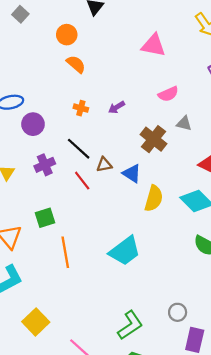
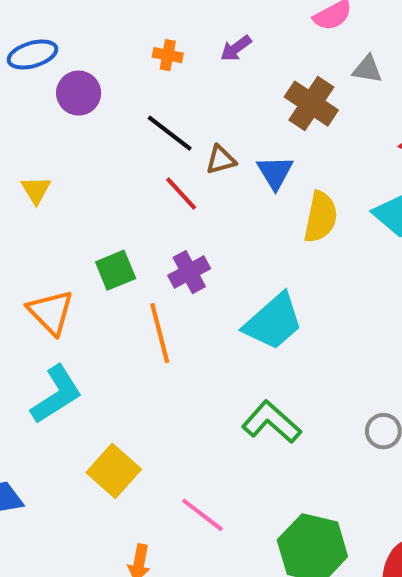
purple cross: (45, 165) -> (189, 272), moved
blue triangle: (132, 173) -> (275, 172), turned 30
green L-shape: (130, 325) -> (271, 422), moved, turned -100

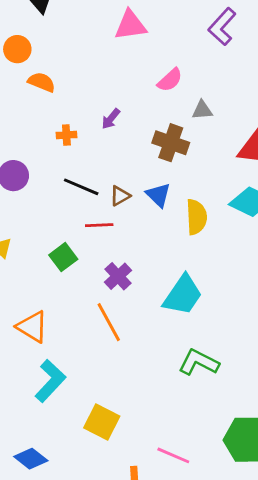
red line: (181, 193) -> (99, 225), turned -36
green square: (116, 270) -> (63, 257), moved
pink line: (202, 515) -> (173, 455), moved

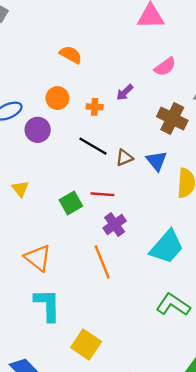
orange circle: (17, 49) -> (57, 98), moved
pink semicircle: (170, 80) -> (165, 67), moved
orange cross: (66, 135) -> (95, 107), moved
red line: (99, 225) -> (102, 194), moved
cyan L-shape: (50, 381) -> (47, 305), turned -51

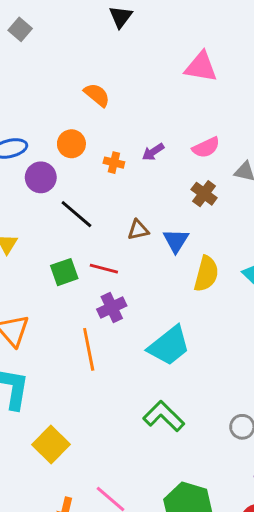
pink semicircle: (165, 67) -> (206, 147), moved
brown cross: (172, 119) -> (204, 194), size x0.7
black line: (93, 146) -> (76, 214), moved

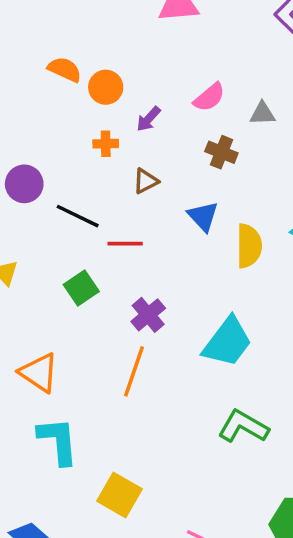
orange circle: (71, 144) -> (106, 87), moved
brown triangle: (138, 230) -> (146, 181), moved
red line: (104, 269) -> (125, 244), moved
orange line: (89, 349) -> (134, 371), turned 45

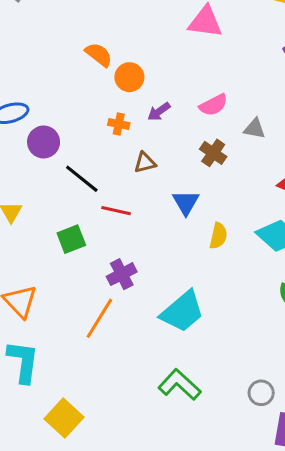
yellow semicircle: (249, 246) -> (218, 236), size x0.7

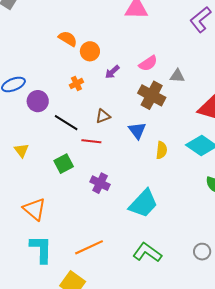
orange cross: (119, 124) -> (76, 84), moved, turned -32
brown cross: (213, 153) -> (152, 95), size x1.5
brown triangle: (145, 163) -> (103, 116), moved
purple cross: (122, 274) -> (100, 183), turned -30
orange line: (99, 318) -> (89, 247), moved, turned 40

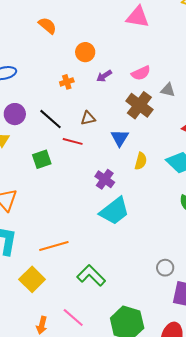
orange semicircle: (68, 39) -> (47, 26), moved
purple circle: (38, 101) -> (15, 114), moved
purple cross: (100, 183) -> (105, 179), moved
green L-shape: (147, 252) -> (91, 276), moved

